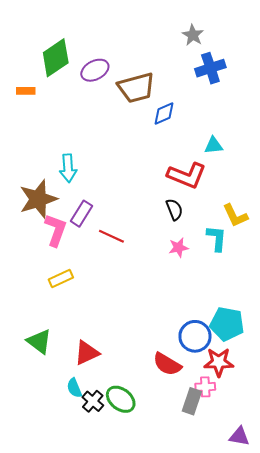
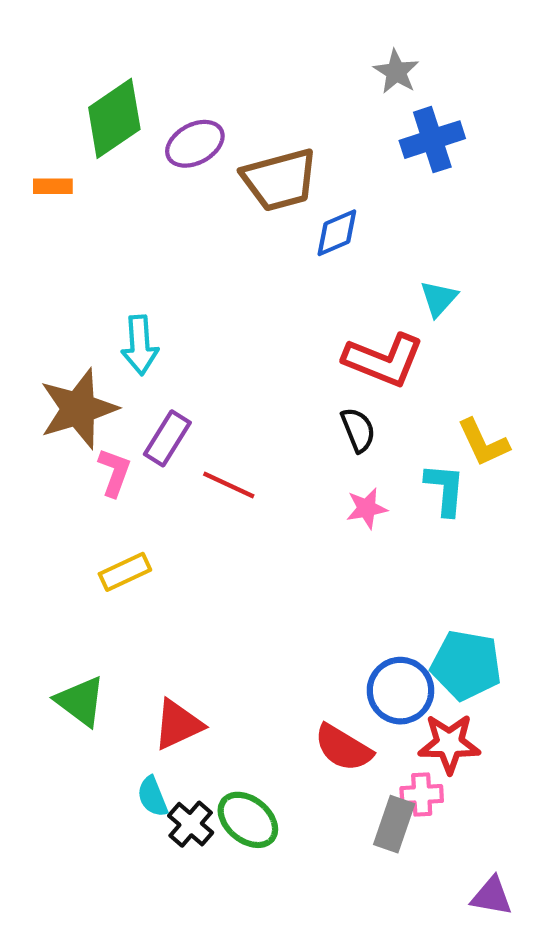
cyan triangle: (214, 145) -> (439, 298), turned -42
pink L-shape: (56, 230) -> (114, 472), size x0.7

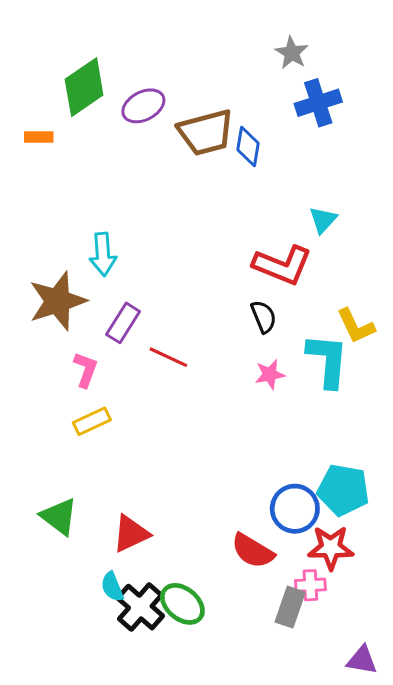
blue diamond: (337, 233) -> (248, 146), moved, turned -57
pink L-shape: (114, 472) -> (86, 370), moved
cyan L-shape: (445, 489) -> (328, 360), size x1.4
black cross: (191, 824) -> (140, 607), size x1.4

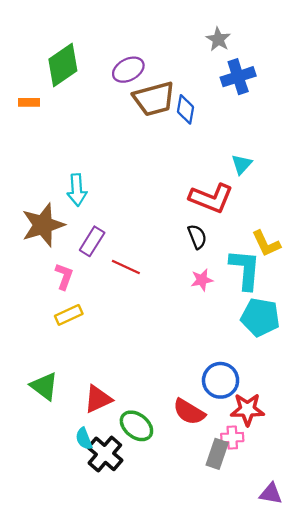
purple ellipse: (143, 106) -> (128, 70), moved
cyan pentagon: (343, 490) -> (260, 317), moved
green ellipse: (182, 604) -> (136, 426), moved

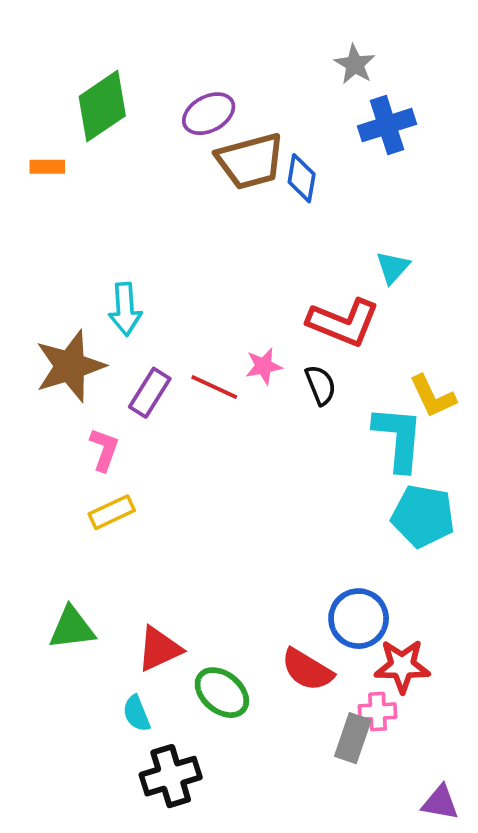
red line: (126, 267) -> (214, 387), moved
pink star: (202, 280) -> (264, 366), moved
green triangle: (44, 386) -> (72, 628), turned -44
black cross: (105, 454) -> (171, 776), moved, turned 32

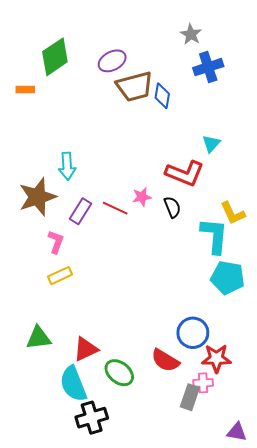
cyan semicircle: (136, 713) -> (73, 384), size x1.8

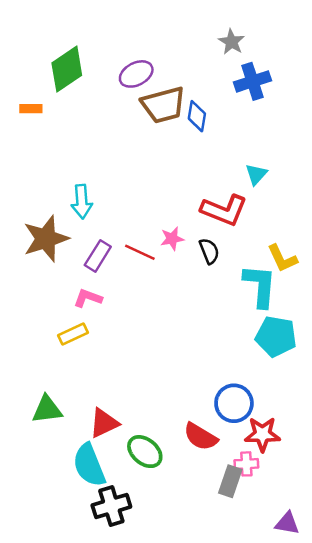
pink L-shape: (56, 242) -> (88, 298), moved, turned -90

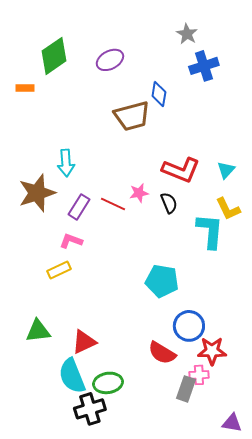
brown trapezoid: (163, 105) -> (132, 116), moved
cyan triangle: (256, 174) -> (226, 170), moved
cyan pentagon: (276, 336) -> (162, 281), moved
green ellipse: (145, 452) -> (108, 383), moved, turned -48

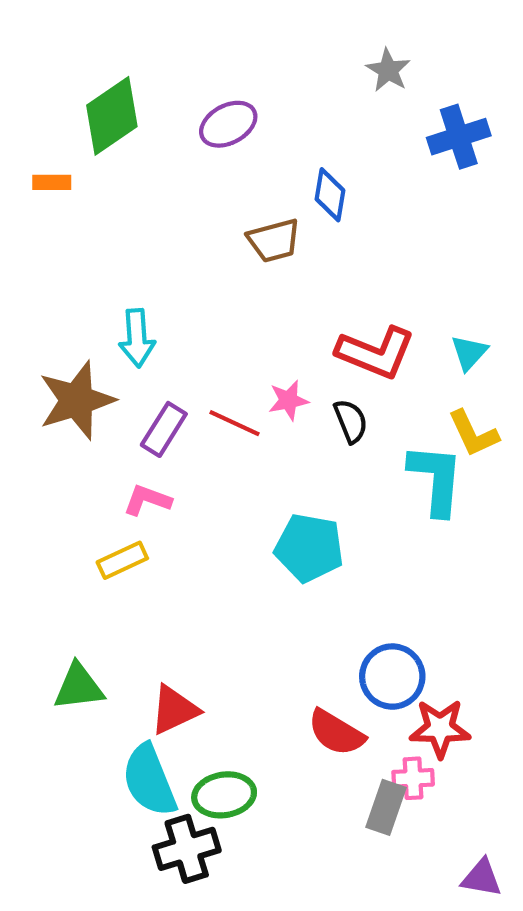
blue cross: (204, 66) -> (459, 137), moved
brown trapezoid: (132, 116) -> (274, 240), size x0.7
cyan pentagon: (162, 281) -> (309, 548), moved

